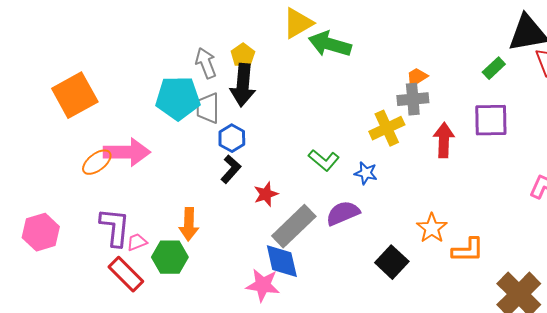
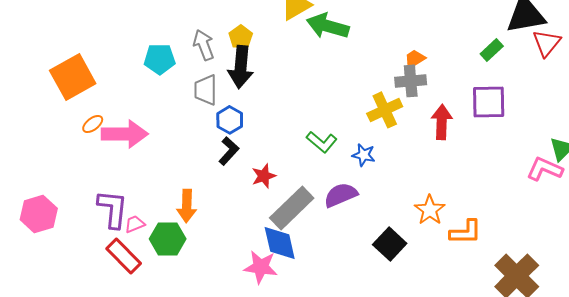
cyan pentagon: (178, 98) -> (160, 59), moved, size x0.7
orange ellipse: (97, 162) -> (93, 124), moved, size x0.7

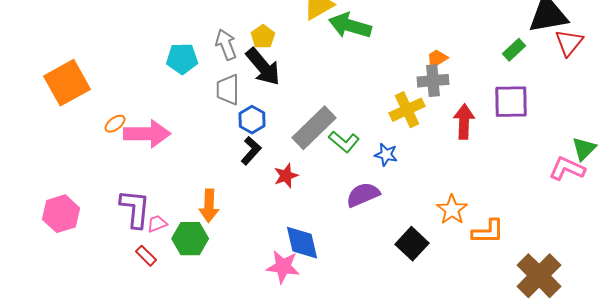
black arrow: (241, 67) -> (263, 67), turned -45
orange square: (73, 77) -> (67, 83), moved
gray rectangle: (292, 208) -> (314, 128), moved
red rectangle: (124, 256) -> (146, 256), size x0.6

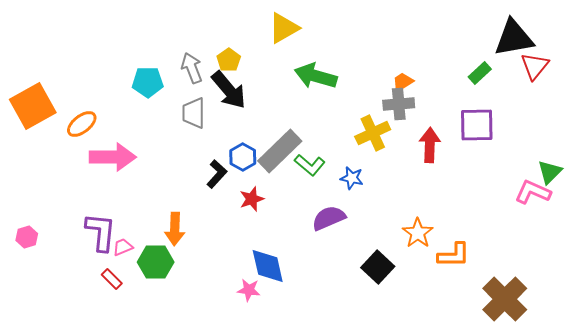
green arrow: (350, 26) -> (316, 76), moved
blue hexagon: (252, 120) -> (243, 157), moved
orange ellipse: (115, 124) -> (82, 124), moved, size x1.4
pink hexagon: (61, 214) -> (27, 237), size x0.6
pink star: (283, 267) -> (249, 290), size x0.7

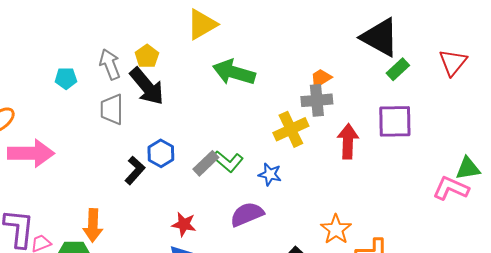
black triangle: (514, 38) -> (380, 37), moved, turned 39
cyan pentagon: (148, 82) -> (66, 78), size x0.7
gray rectangle: (280, 151) -> (206, 163), moved, size x0.6
green triangle: (550, 172) -> (468, 168), turned 36
red star: (252, 199) -> (184, 224), moved, turned 30

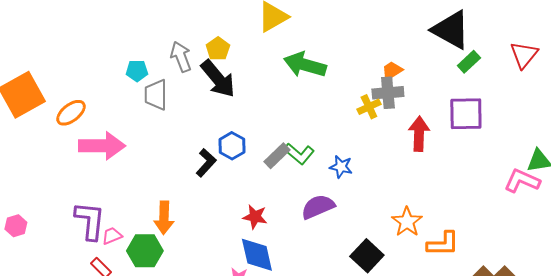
gray trapezoid: (112, 109) -> (156, 95), moved
yellow cross: (291, 129) -> (369, 107), moved, size x0.7

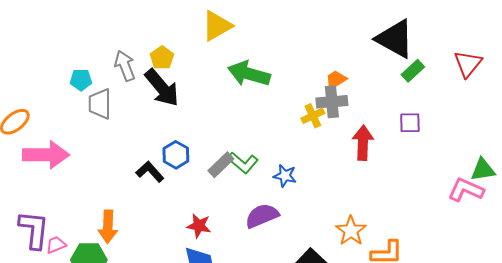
purple square: (466, 114) -> (410, 123), size x0.6
black L-shape: (206, 163) -> (150, 172), turned -84

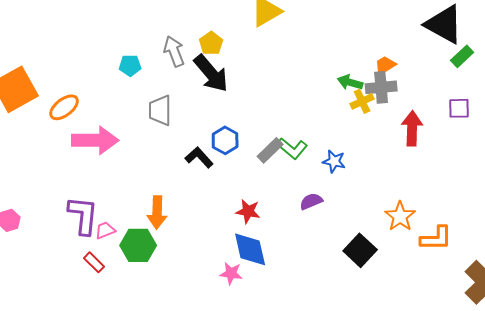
green arrow: (249, 74) -> (350, 82), moved, size x0.6
gray trapezoid: (100, 104) -> (160, 110), moved
purple semicircle: (262, 216) -> (311, 201), size x0.7

